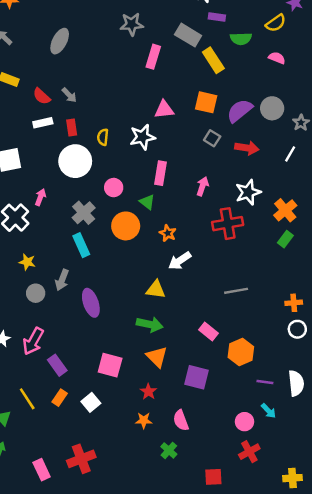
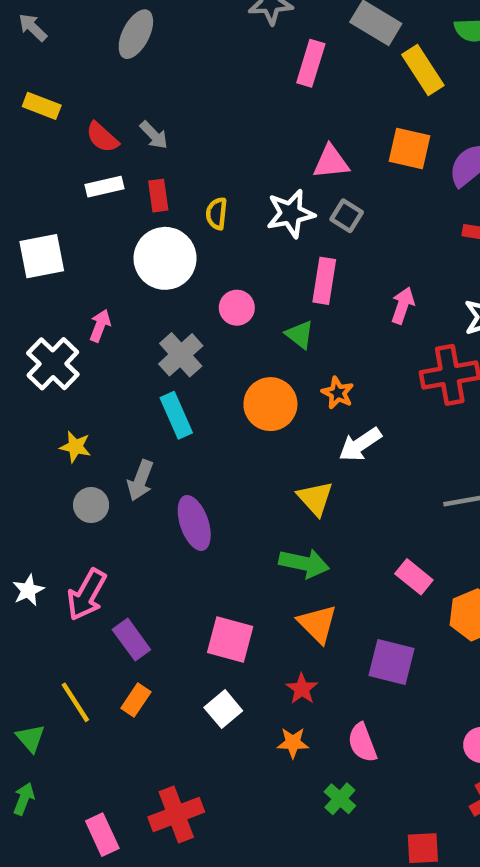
gray square: (212, 138) -> (347, 216), moved
orange circle: (126, 226) -> (270, 404), moved
yellow triangle: (156, 290) -> (315, 498), turned 40
white square: (91, 402) -> (223, 709), moved

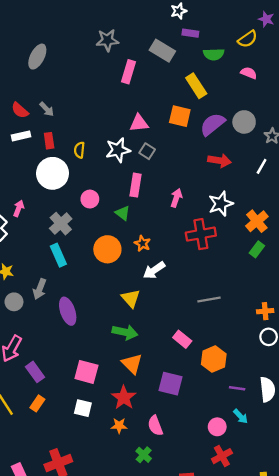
yellow rectangle: (423, 70) -> (196, 86), moved
red star: (302, 689) -> (124, 398), size x1.5
white square: (223, 709) -> (83, 408), turned -36

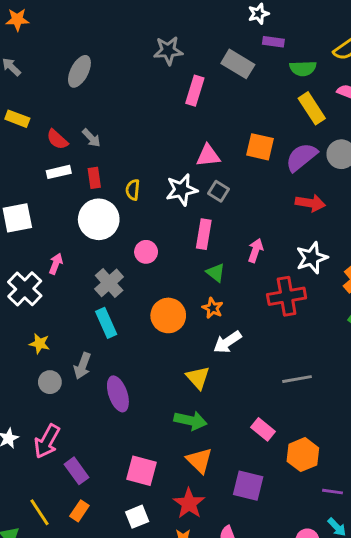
yellow rectangle: (196, 86) -> (312, 108), moved
green triangle: (123, 213) -> (216, 273), moved
white square: (83, 408) -> (137, 517), turned -36

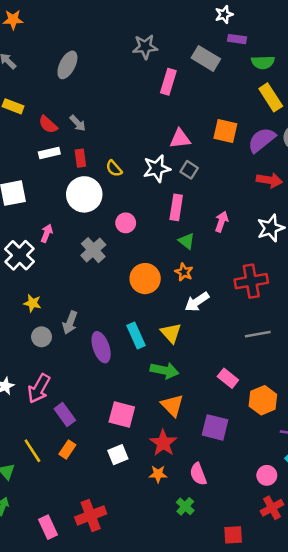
yellow semicircle: (133, 190) -> (114, 169), turned -48
red cross: (287, 296) -> (251, 281), moved
cyan rectangle: (106, 323) -> (136, 336), moved

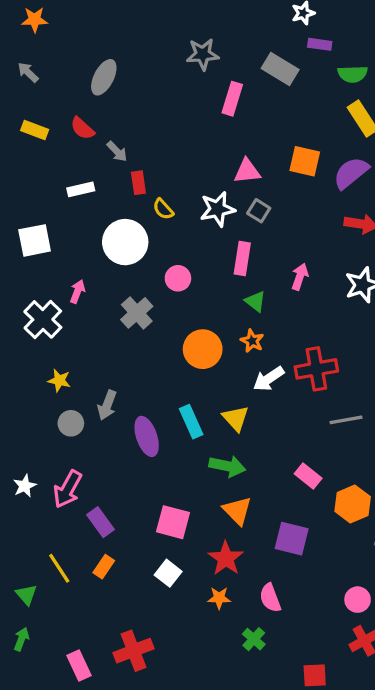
red semicircle: (48, 124) -> (82, 128), moved
red rectangle: (80, 158) -> (138, 183), moved
red cross: (251, 281) -> (316, 369), moved
white square: (118, 455) -> (168, 573), turned -30

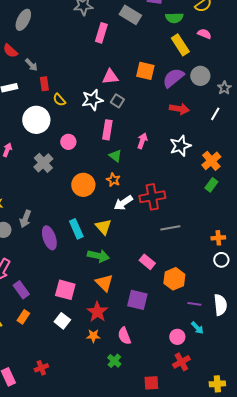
red cross: (133, 651) -> (41, 368), size x0.6

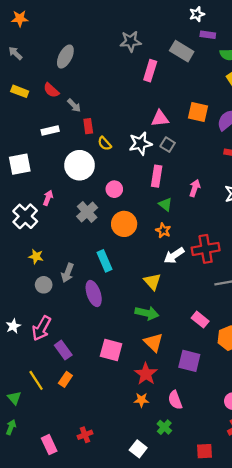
orange circle: (83, 185) -> (124, 224), moved
cyan rectangle: (76, 229) -> (105, 261), moved
white square: (62, 321) -> (138, 449), moved

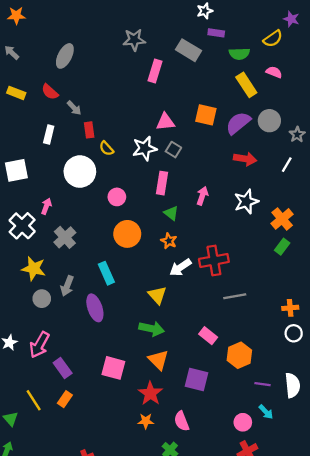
white rectangle: (50, 130) -> (49, 135), turned -63
gray cross: (87, 212) -> (65, 237), moved
yellow star: (36, 257) -> (34, 269), size x1.5

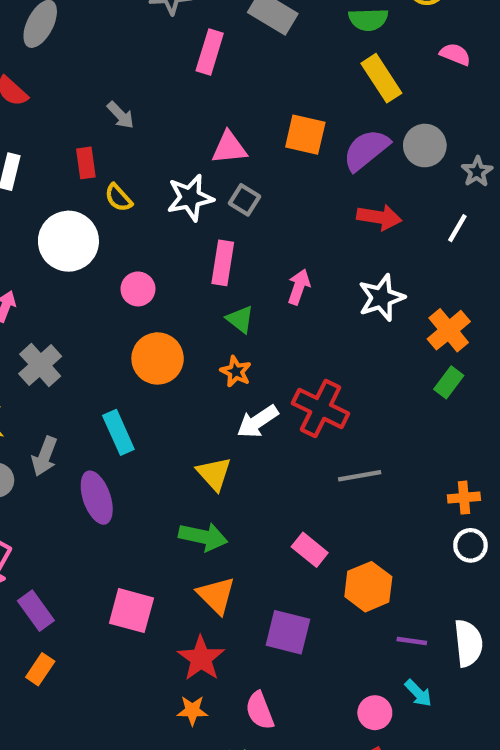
pink semicircle: (274, 72) -> (455, 54), moved
gray arrow: (74, 108) -> (121, 115), moved
red cross: (214, 260) -> (321, 408), turned 36

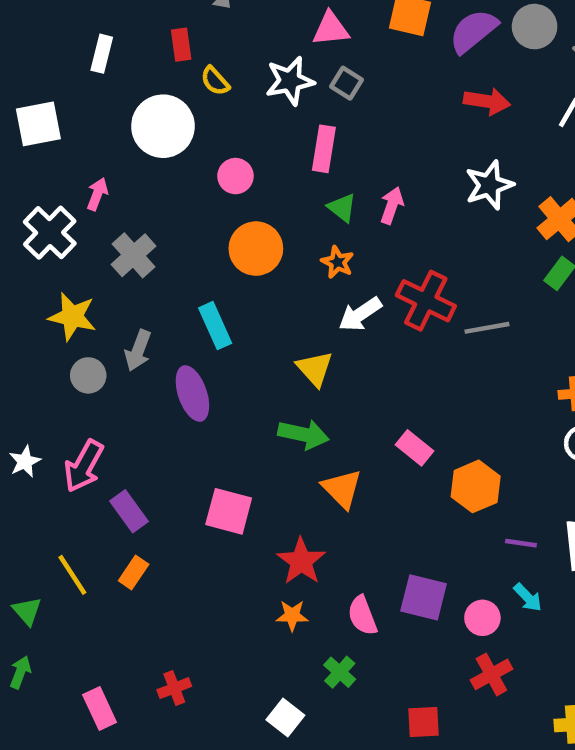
pink arrow: (299, 287) -> (392, 205), moved
gray line: (360, 476) -> (487, 328), moved
orange triangle: (216, 595) -> (342, 489), moved
purple square: (288, 632) -> (424, 597), moved

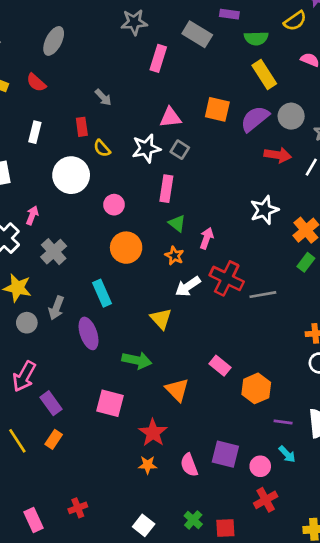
red arrow: (487, 101) -> (278, 155), moved
pink arrow: (392, 205) -> (207, 238), moved
green arrow: (303, 434) -> (137, 360), moved
green cross: (340, 672) -> (193, 520), moved

